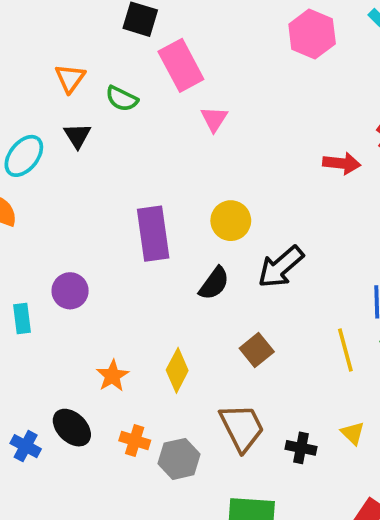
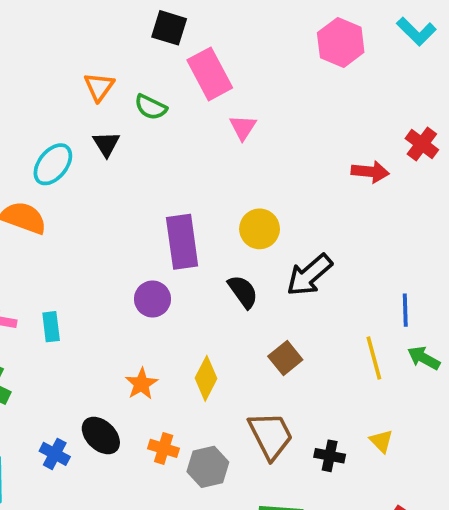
black semicircle: (214, 283) -> (243, 292), turned -72
purple circle: (70, 291) -> (153, 299), moved

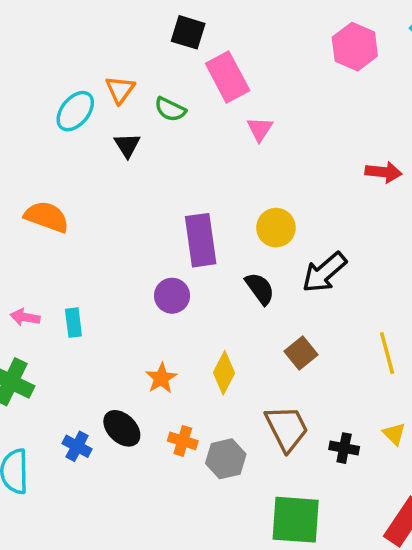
cyan ellipse: (53, 164) -> (75, 111), moved

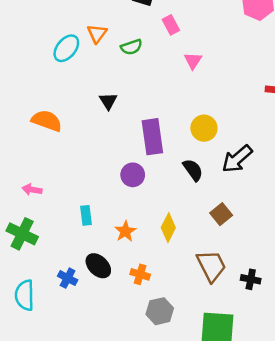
pink rectangle: (228, 77) -> (171, 25), size x0.6
green semicircle: (170, 109) -> (131, 47), turned -45
black triangle: (127, 145) -> (108, 101), moved
cyan rectangle: (73, 323) -> (86, 215), moved
gray hexagon: (226, 459) -> (160, 311), moved

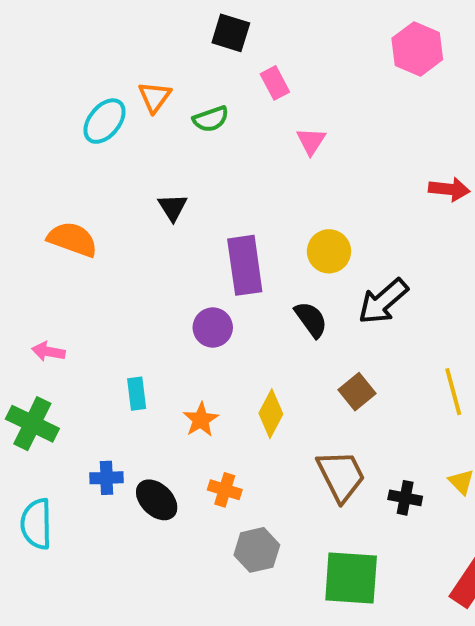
black ellipse: (98, 266) -> (157, 500), moved
blue cross: (68, 278) -> (107, 478), moved, turned -30

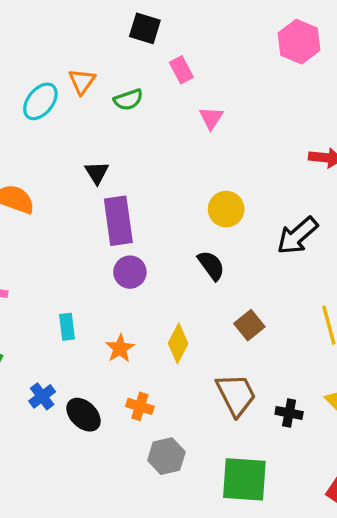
purple rectangle: (245, 265) -> (118, 221), moved
black arrow: (383, 301) -> (297, 236), moved
blue cross: (107, 478) -> (42, 396), turned -35

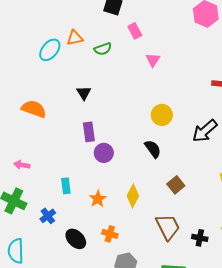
orange triangle: (82, 81) -> (75, 38), turned 42
purple rectangle: (118, 221) -> (89, 132), moved, size x0.7
blue cross: (42, 396) -> (48, 216), moved

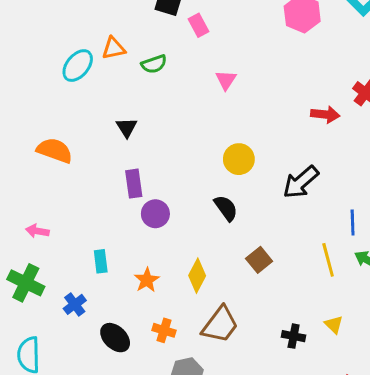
pink rectangle: (135, 31) -> (199, 25), moved
brown trapezoid: (168, 227) -> (220, 325), moved, turned 64

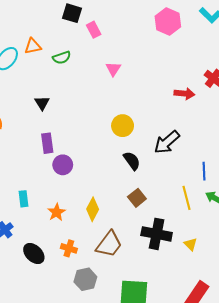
black semicircle: (226, 208) -> (132, 161), moved
black cross: (294, 336) -> (157, 234), moved, size x1.8

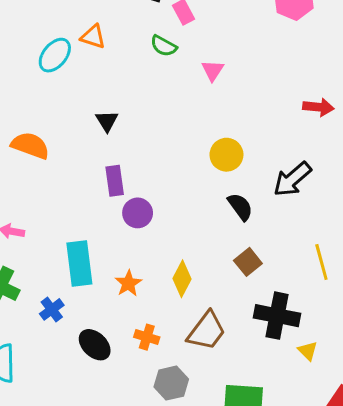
orange triangle: (33, 46) -> (93, 37), turned 30
green semicircle: (62, 58) -> (164, 46), moved, turned 48
cyan rectangle: (24, 199) -> (79, 264), size x1.8
yellow triangle: (191, 244) -> (308, 351), moved

